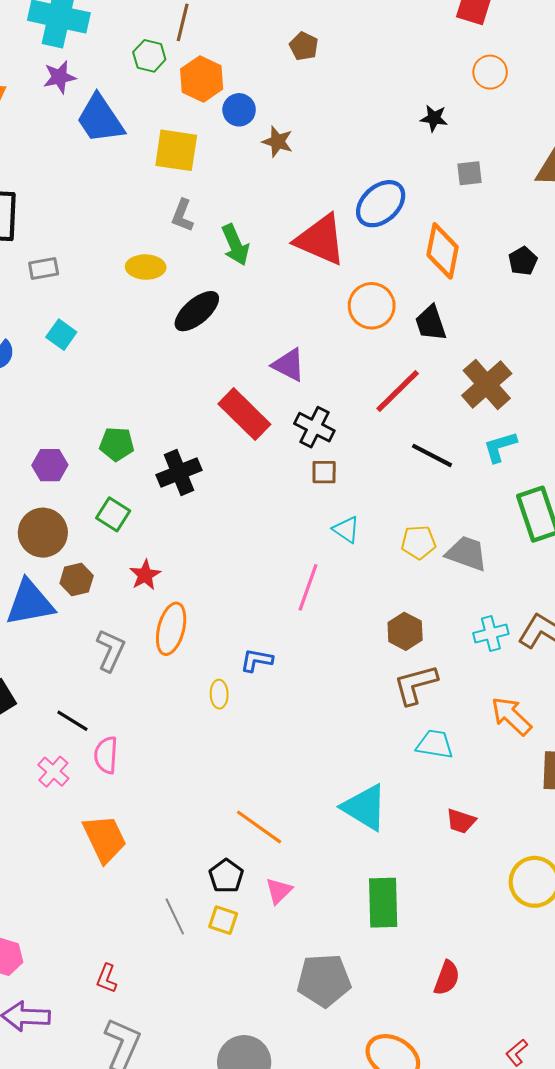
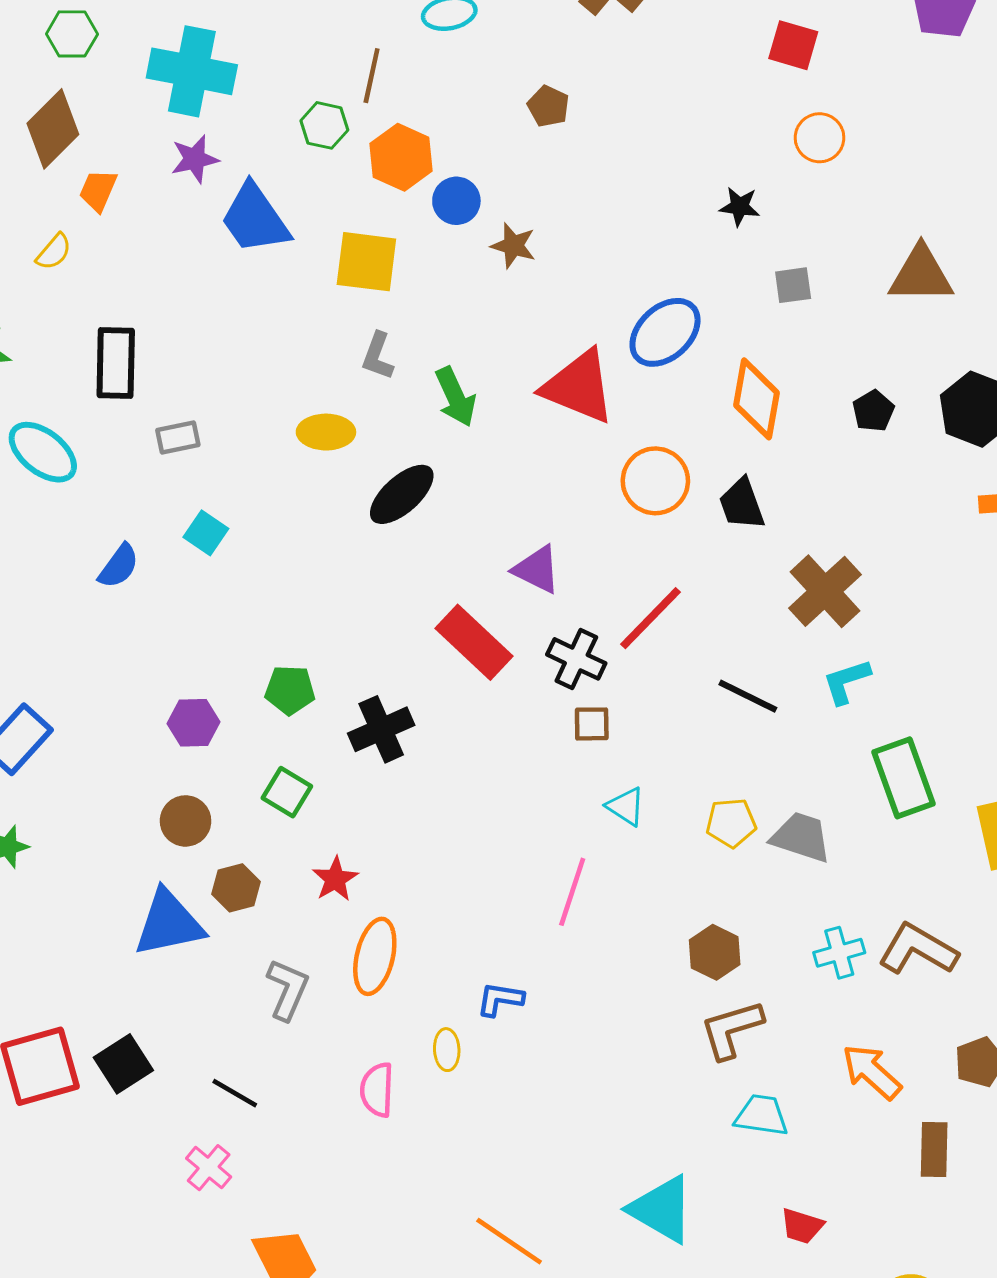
red line: (398, 391) -> (650, 618), moved
brown circle: (43, 533) -> (186, 821), size x0.7
pink semicircle: (106, 755) -> (377, 1090), moved

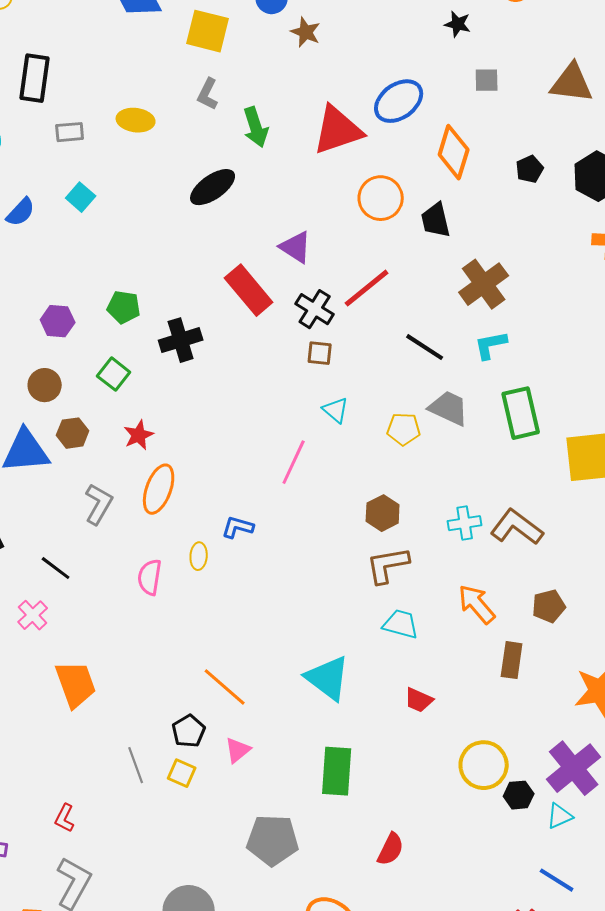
red triangle: (579, 387) -> (338, 130), turned -48
yellow ellipse: (326, 432) -> (136, 120), moved
gray trapezoid: (801, 837) -> (449, 408), moved

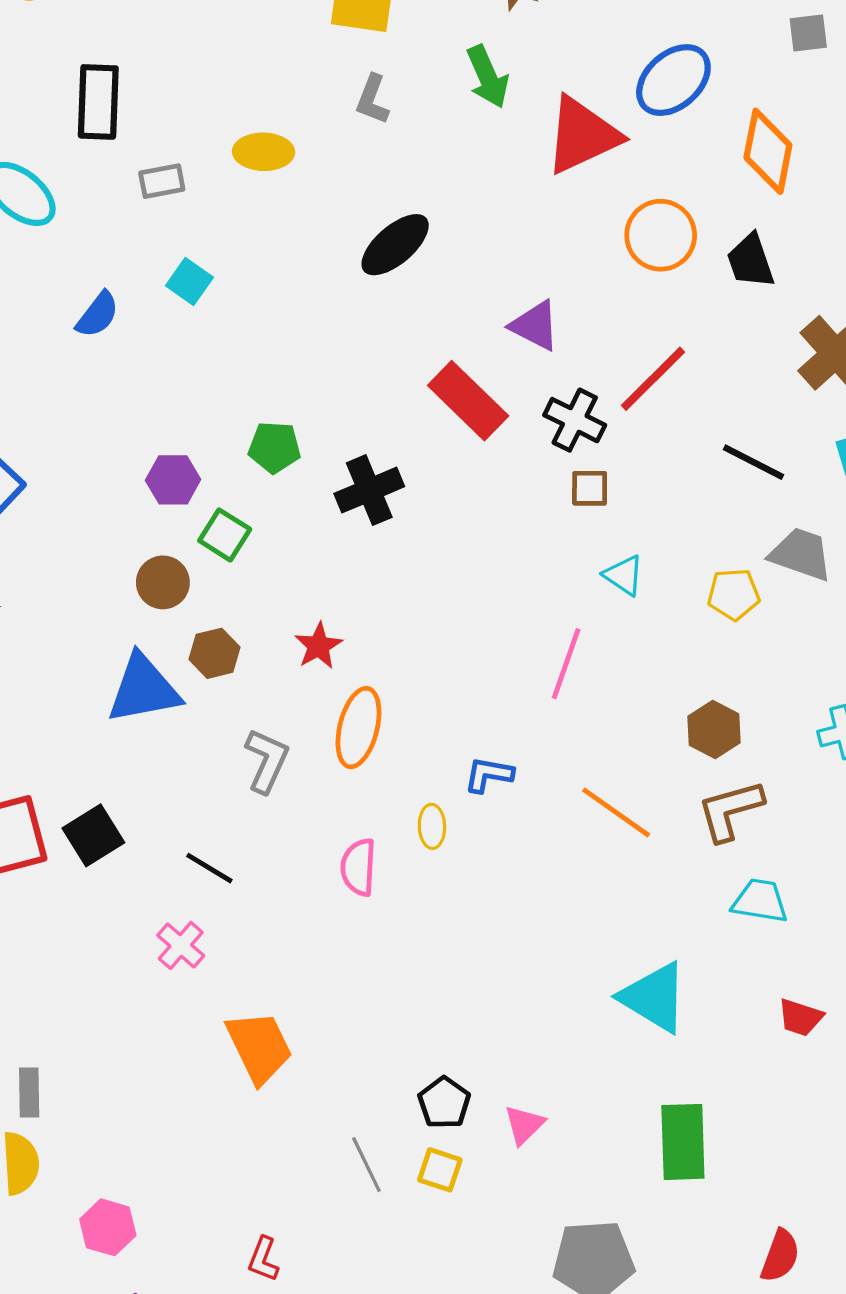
green arrow: (256, 127) -> (487, 77), moved
green square: (114, 374) -> (225, 535), moved
orange line: (225, 687) -> (616, 812), moved

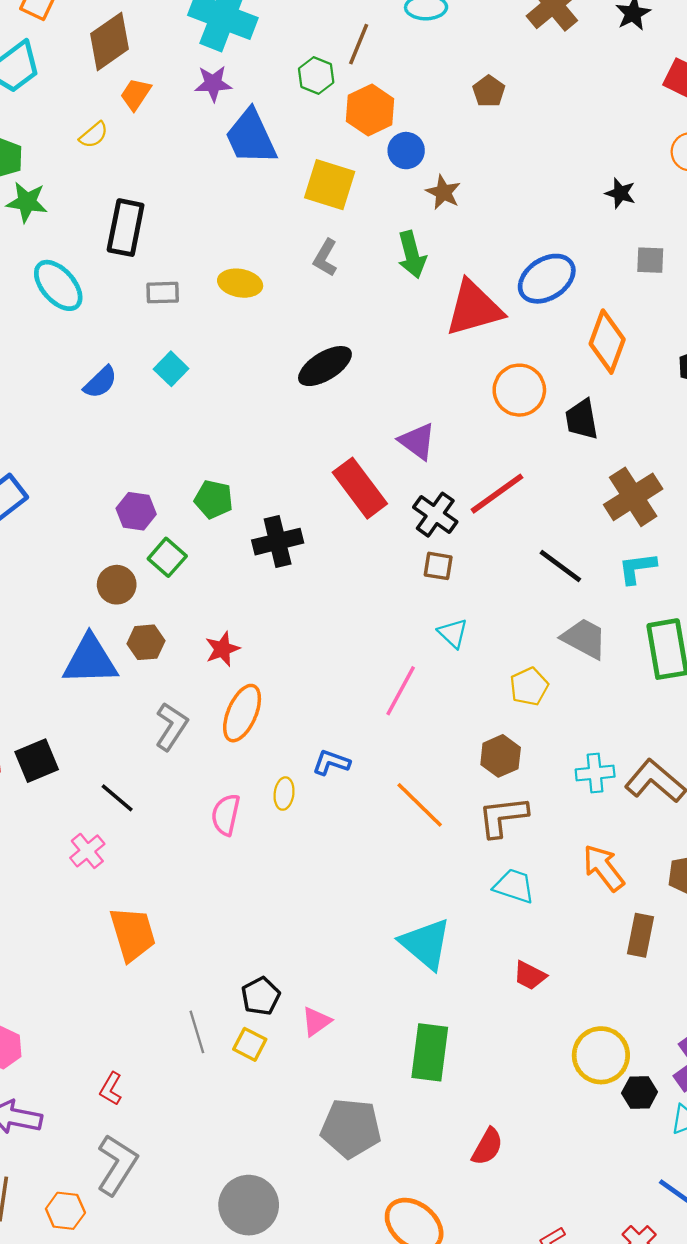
yellow pentagon: (734, 594) -> (529, 687), moved, turned -30

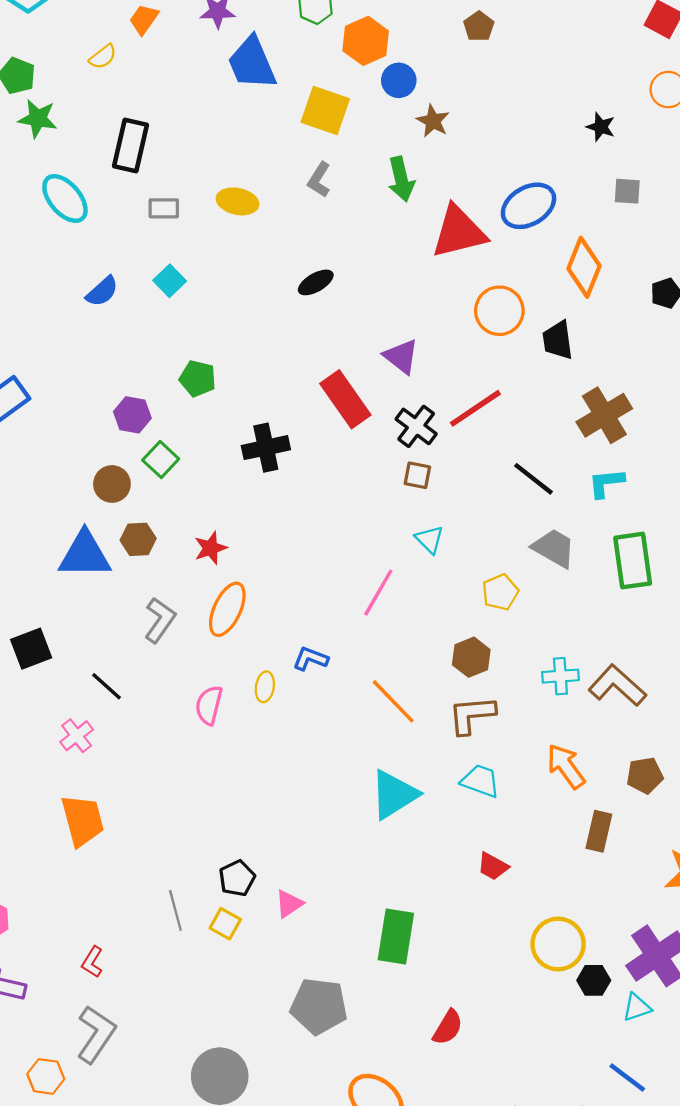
black ellipse: (325, 366) -> (316, 282), size x0.7
green pentagon: (214, 499) -> (198, 378), moved
orange trapezoid: (133, 934) -> (83, 820), moved
cyan triangle: (426, 944) -> (394, 794), moved, turned 46

